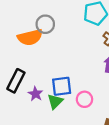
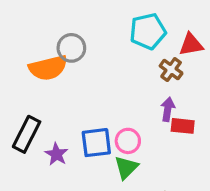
pink circle: (84, 99) -> (128, 141), moved
green triangle: (55, 101) -> (126, 167), moved

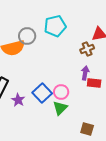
cyan pentagon: (148, 31) -> (55, 26), moved
brown cross: (171, 70) -> (87, 49), turned 32
blue square: (96, 143) -> (42, 93), turned -36

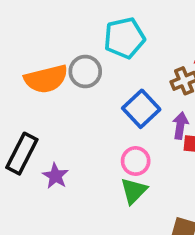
gray circle: (27, 36) -> (85, 72), moved
blue square: (42, 93) -> (141, 109), moved

